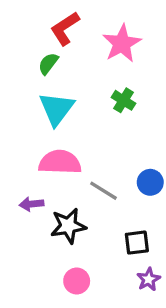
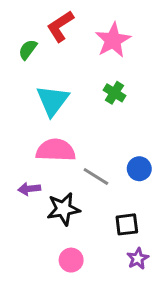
green semicircle: (48, 64) -> (28, 49), moved

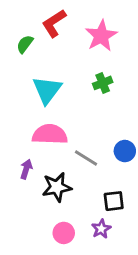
green cross: (114, 93) -> (103, 83), turned 36
purple arrow: (29, 189) -> (26, 169), turned 114
purple star: (138, 259) -> (101, 229), moved

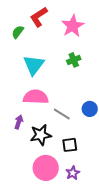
black square: (114, 201) -> (70, 145), moved
purple star: (101, 229) -> (73, 173), moved
pink circle: (64, 233) -> (46, 168), size x1.6

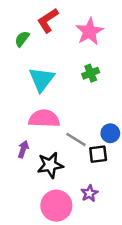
black square: (70, 145) -> (98, 154), moved
purple star: (73, 173) -> (89, 193), moved

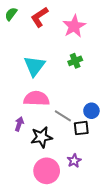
green semicircle: (22, 39) -> (11, 14), moved

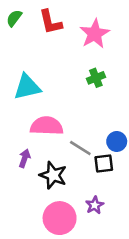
red L-shape: (40, 17) -> (50, 22), turned -70
cyan triangle: (34, 66) -> (27, 87), moved, turned 40
black star: (42, 137) -> (53, 175), turned 30

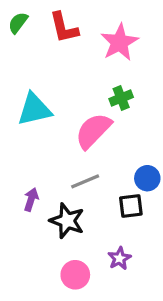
pink semicircle: (47, 126) -> (93, 131), moved, turned -48
gray line: (80, 148) -> (85, 181), moved, turned -55
pink circle: (60, 218) -> (75, 275), size x0.7

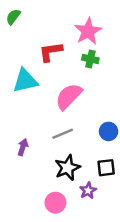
red L-shape: (64, 28) -> (51, 52), moved, turned 95
green cross: (121, 98) -> (90, 59), moved, turned 35
black square: (131, 206) -> (106, 168), moved
black star: (67, 221) -> (67, 168), moved, turned 30

